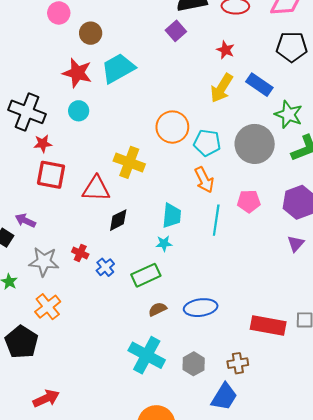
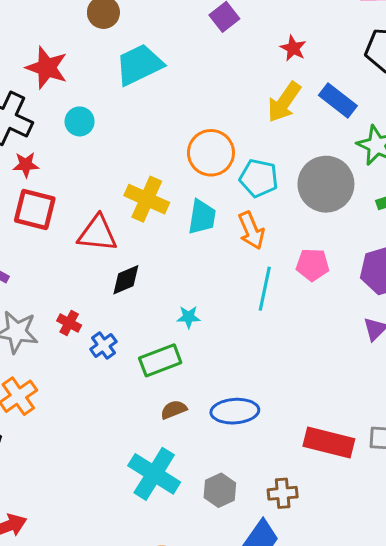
red star: (77, 73) -> (47, 68), moved
cyan trapezoid: (172, 216) -> (202, 217), moved

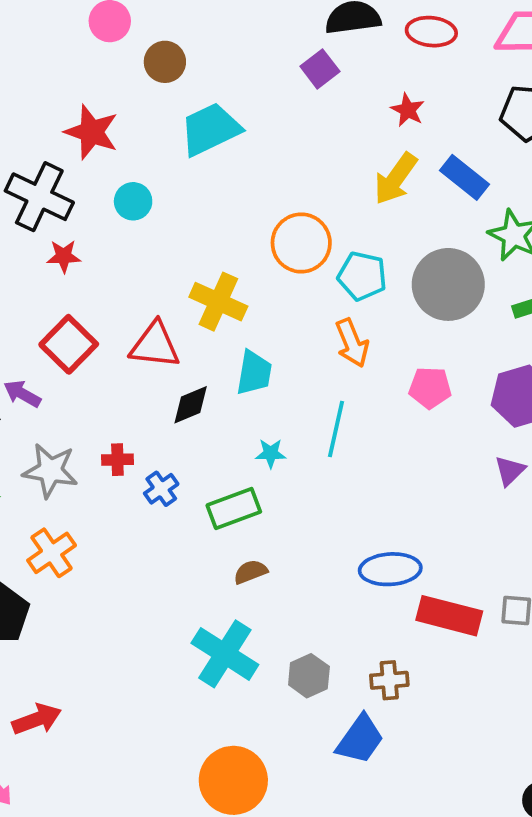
red square: (35, 210) -> (69, 344), moved, turned 30
cyan trapezoid: (202, 217) -> (254, 373), moved
cyan line: (265, 289) -> (336, 429), moved
red cross: (69, 323) -> (117, 460), turned -30
blue ellipse: (235, 411) -> (390, 569), moved

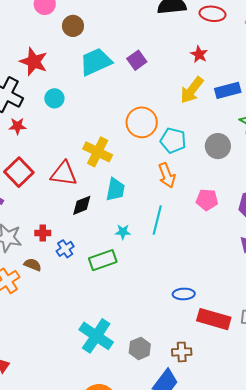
purple square: (320, 69) -> (137, 60), moved
blue rectangle: (464, 177) -> (228, 90), turned -55
gray circle: (448, 284) -> (218, 146), size x0.7
blue ellipse: (390, 569) -> (184, 294), size x0.7
brown semicircle: (250, 572) -> (33, 265), moved, turned 42

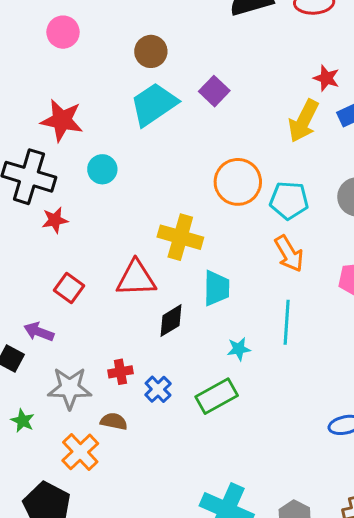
brown circle: (73, 26) -> (151, 51), moved
red star: (199, 54) -> (326, 78), moved
red square: (19, 172) -> (69, 288), size x0.7

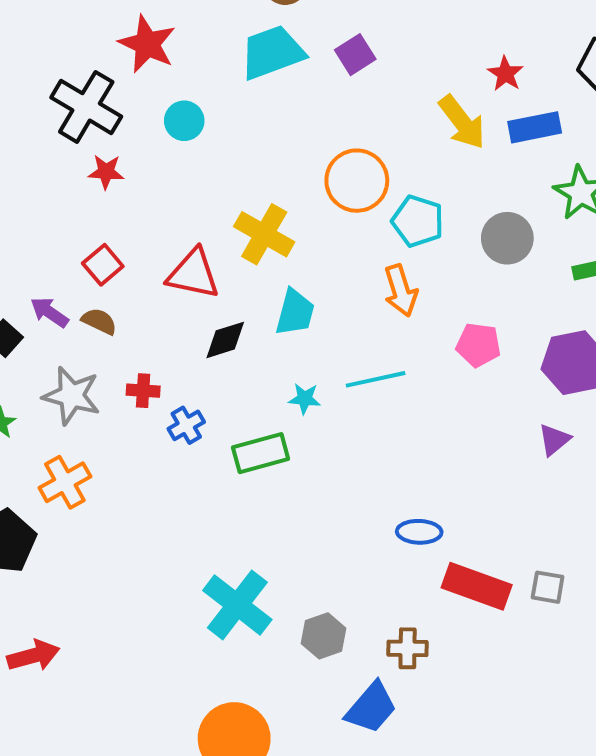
yellow arrow: (304, 121) -> (462, 122), turned -78
cyan line: (287, 322) -> (376, 379), turned 60
brown semicircle: (114, 421) -> (99, 321), moved

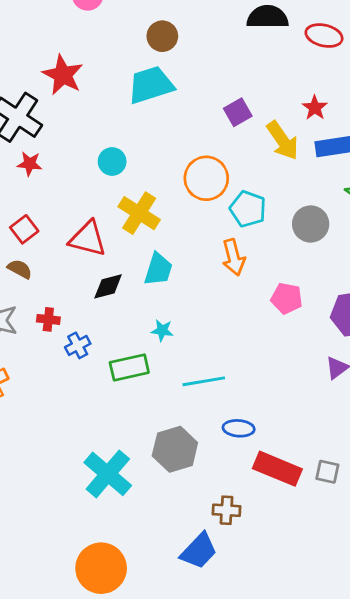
purple square: (355, 55) -> (238, 112), moved
cyan circle: (184, 121) -> (112, 161), moved
cyan line: (376, 379) -> (204, 381), moved
gray hexagon: (324, 636) -> (175, 449), moved, size x1.4

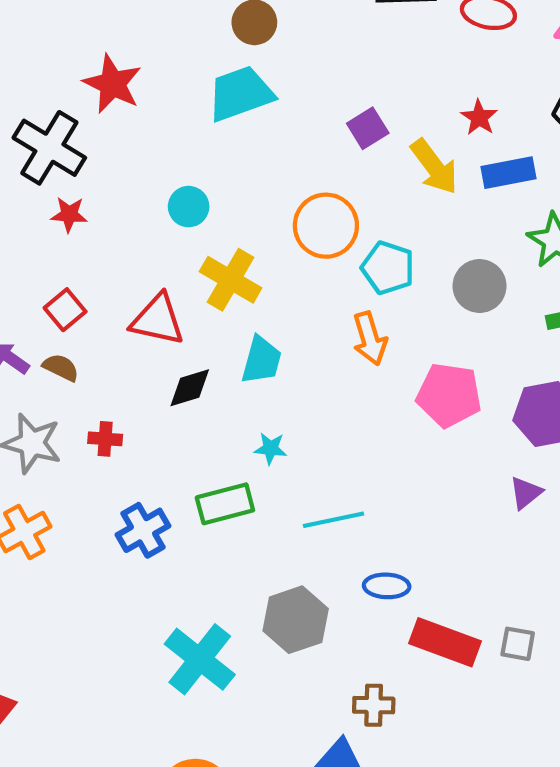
pink pentagon: (287, 298) -> (449, 395), size x1.4
blue cross: (78, 345) -> (143, 530), moved, size x1.4

